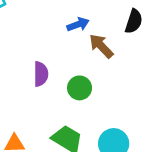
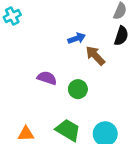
purple semicircle: (41, 74) -> (47, 78), turned -72

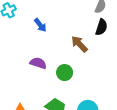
blue arrow: (77, 38) -> (40, 25), moved, turned 72

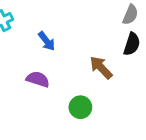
purple semicircle: (38, 63) -> (38, 79), moved

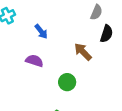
gray semicircle: (130, 15) -> (96, 12), moved

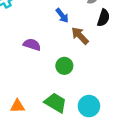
blue arrow: (41, 31) -> (62, 16), moved

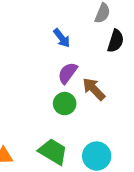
brown arrow: (80, 36) -> (94, 89), moved
purple semicircle: (32, 45) -> (68, 73), moved, turned -72

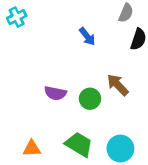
purple semicircle: (68, 73) -> (55, 93), moved, turned -115

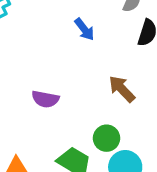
green circle: (90, 99) -> (107, 138), moved

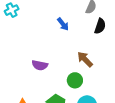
green circle: (107, 138) -> (75, 80), moved

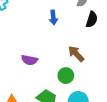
blue arrow: (63, 24) -> (53, 17), turned 32

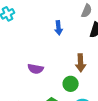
brown arrow: (76, 54) -> (81, 63), turned -138

